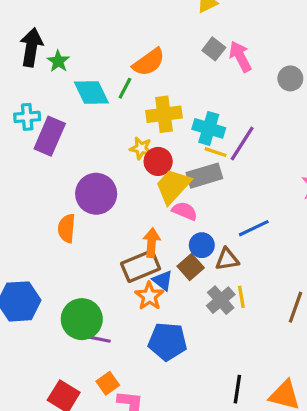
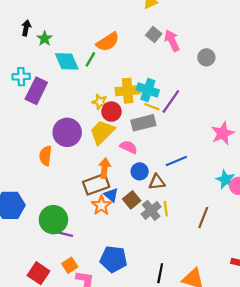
black arrow: (31, 47) -> (26, 28), size x0.6
yellow cross: (164, 114) -> (128, 91), moved
yellow trapezoid: (173, 186) -> (102, 132), moved
brown square: (191, 267) -> (132, 200), moved
blue pentagon: (167, 341) -> (113, 259), moved

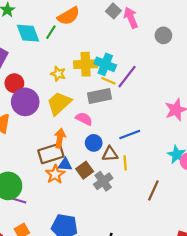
red circle: (111, 112) -> (14, 83), moved
blue triangle: (111, 195) -> (65, 165), turned -40
yellow line: (166, 209) -> (125, 163), moved

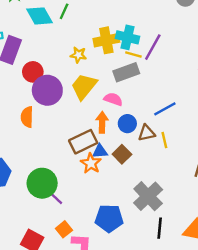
orange arrow: (60, 138) -> (102, 122), moved
gray cross: (103, 181) -> (148, 196), moved, size x1.4
purple line: (18, 200) -> (55, 197), turned 35

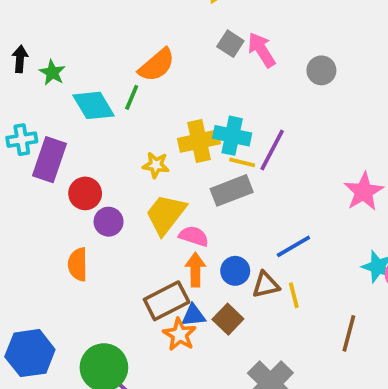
purple circle: (47, 90) -> (109, 222), size x0.6
pink semicircle: (113, 99) -> (194, 236), moved

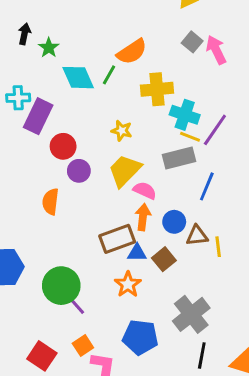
yellow cross: (199, 141) -> (157, 89), moved
blue line: (293, 246) -> (207, 186), moved, turned -44
orange star: (180, 334) -> (128, 284), moved

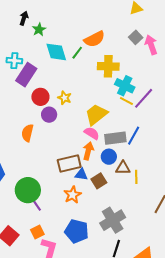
yellow star: (122, 131) -> (64, 98), moved
gray rectangle: (179, 158) -> (115, 138), moved
yellow trapezoid: (125, 170) -> (96, 114), moved

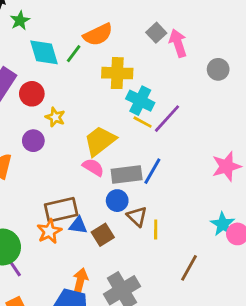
red circle: (40, 97) -> (32, 94), moved
orange arrow: (88, 151) -> (80, 281), moved
brown triangle: (123, 168) -> (137, 217), turned 42
orange star: (73, 195) -> (49, 231), moved

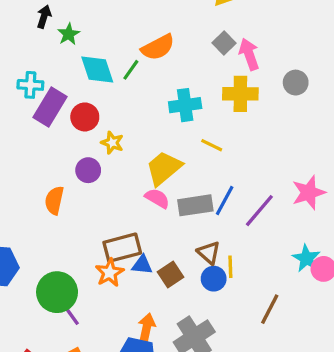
yellow cross: (117, 73) -> (240, 94), moved
cyan cross: (140, 101) -> (185, 105), moved, turned -32
purple line: (167, 119) -> (259, 211), moved
blue circle: (117, 201) -> (214, 279), moved

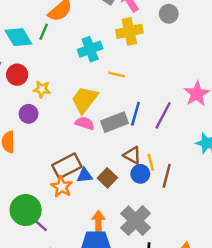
brown line: (270, 309) -> (167, 176), moved

